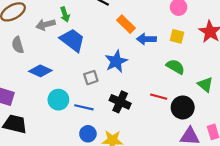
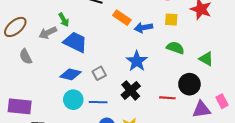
blue star: (116, 61) -> (137, 61), moved
blue diamond: (40, 71) -> (71, 74), moved
red line: (159, 97) -> (167, 98), moved
black cross: (120, 102) -> (131, 90), turned 36

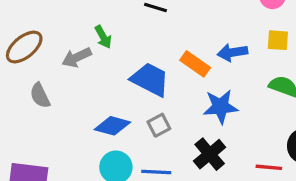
orange rectangle: (122, 18) -> (195, 64), moved
blue trapezoid: (75, 42) -> (150, 79), moved
blue star: (137, 61) -> (220, 107), turned 30

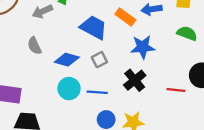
gray semicircle: (40, 96) -> (34, 46), moved

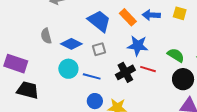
green semicircle: (187, 33) -> (176, 55), moved
gray semicircle: (34, 46) -> (46, 36), moved
red line: (176, 90) -> (148, 69), moved

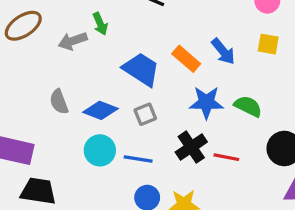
blue arrow: (151, 15) -> (223, 51), turned -126
green semicircle: (176, 55) -> (248, 106), moved
red line: (148, 69) -> (226, 157), moved

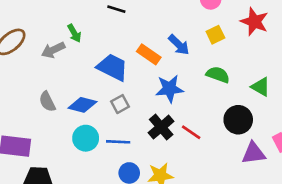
yellow square: (268, 44) -> (215, 35), turned -30
green semicircle: (248, 106) -> (218, 75), moved
red line: (226, 157) -> (191, 132), turned 30

